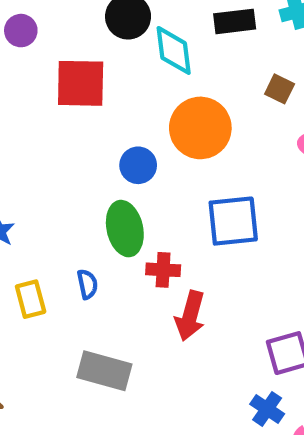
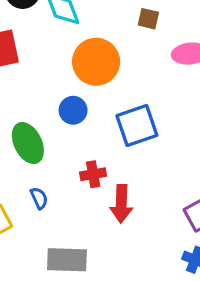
blue circle: (138, 165) -> (73, 110), moved
green ellipse: (125, 229) -> (28, 143), moved

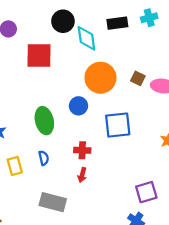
brown square: (148, 19) -> (138, 78), moved
red arrow: (121, 204) -> (82, 175), moved, size x0.6

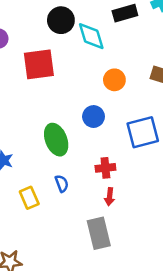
orange circle: (100, 78) -> (114, 80), size x0.6
gray rectangle: (53, 202) -> (99, 233), moved, turned 70

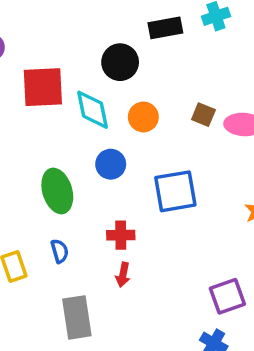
black circle: (61, 20) -> (120, 62), moved
cyan diamond: (91, 36) -> (93, 110), moved
gray rectangle: (99, 233) -> (77, 317), moved

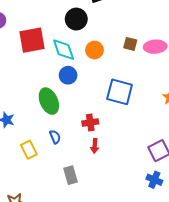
blue circle: (111, 164) -> (68, 75), moved
blue square: (175, 191) -> (120, 92), turned 32
gray rectangle: (77, 317) -> (71, 175), size x0.7

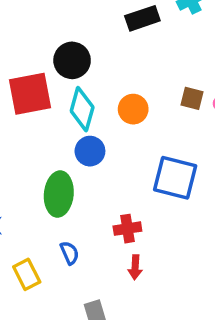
black circle: (76, 19) -> (72, 60), moved
cyan diamond: (64, 50) -> (82, 109), turned 35
green ellipse: (49, 101) -> (59, 194), turned 30

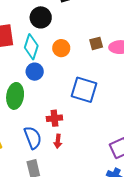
black circle: (72, 60) -> (41, 17), moved
brown square: (192, 98) -> (96, 43), turned -32
blue semicircle: (70, 253) -> (33, 138), moved, size x1.6

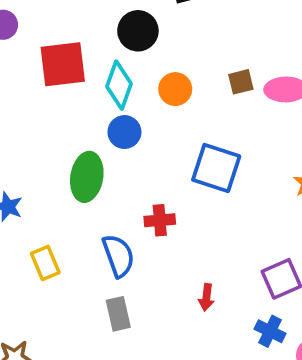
red arrow: (58, 141) -> (206, 297), moved

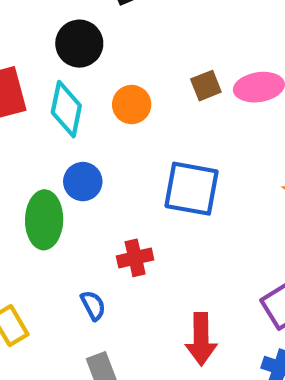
blue circle: (124, 132) -> (83, 182), moved
blue semicircle: (118, 256) -> (93, 305), size x0.6
red arrow: (206, 297) -> (201, 339), size x1.6

